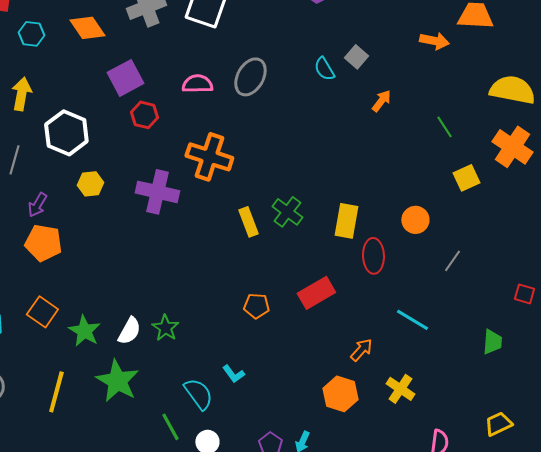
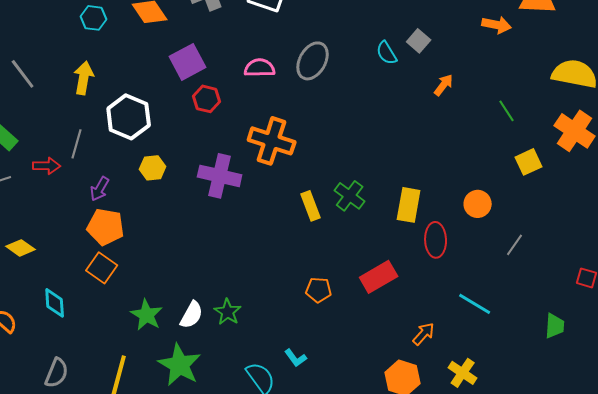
orange square: (42, 312) -> (102, 268), moved

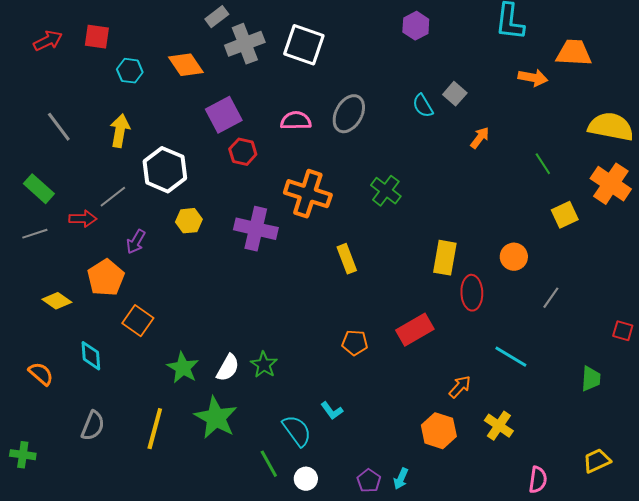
gray line: (77, 144) -> (113, 197), turned 36
green cross: (350, 196) -> (386, 191), moved
orange pentagon: (106, 227) -> (106, 278), moved, turned 30

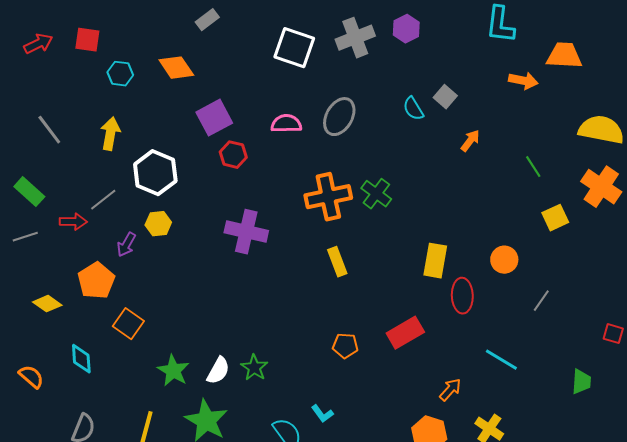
gray cross: (245, 44) -> (355, 38), moved
orange cross: (308, 194) -> (328, 197), moved, turned -30
yellow hexagon: (189, 221) -> (158, 224), moved

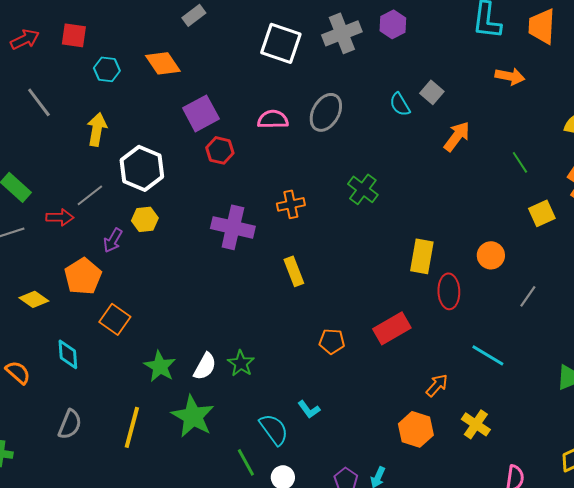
orange trapezoid: (564, 56) -> (542, 26), moved, turned -90
gray line: (49, 130) -> (39, 102), moved
orange arrow: (470, 141) -> (457, 136), size x1.4
orange cross: (328, 197) -> (291, 204), moved, size x0.6
yellow rectangle: (337, 262) -> (294, 271), moved

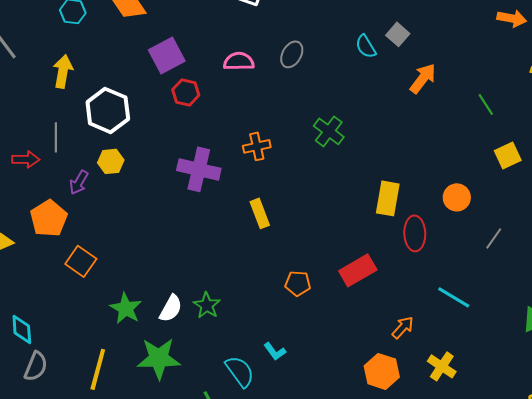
orange arrow: (510, 76) -> (512, 18), moved
gray ellipse: (326, 112) -> (292, 54), size x0.7
gray line: (90, 195) -> (56, 137), turned -52
cyan diamond: (68, 354) -> (22, 329), moved
green star: (193, 416) -> (159, 358), turned -30

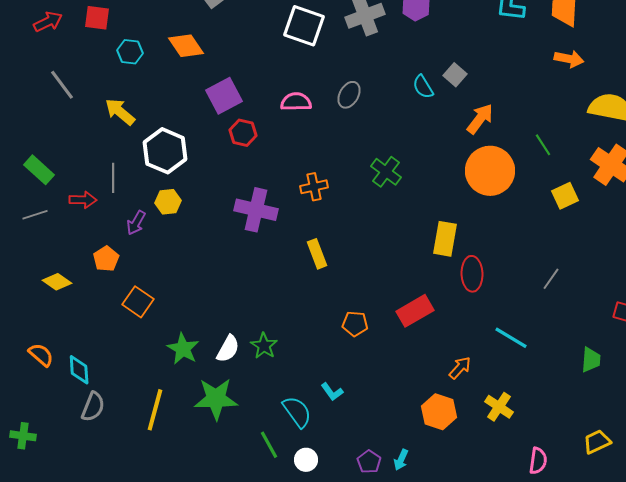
yellow arrow: (63, 71) -> (120, 112), turned -60
orange circle: (457, 197) -> (490, 171), moved, size x1.8
orange pentagon: (49, 218) -> (106, 259), size x0.7

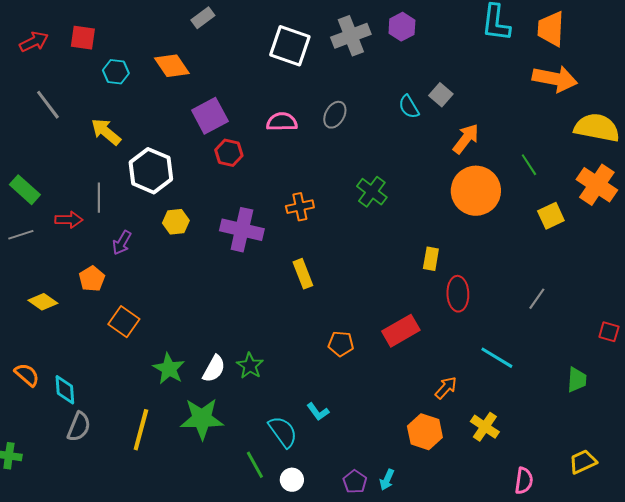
orange arrow: (569, 59) -> (555, 79), size x1.5
yellow hexagon: (168, 202) -> (176, 222), moved
yellow rectangle: (445, 239) -> (431, 259), size x0.7

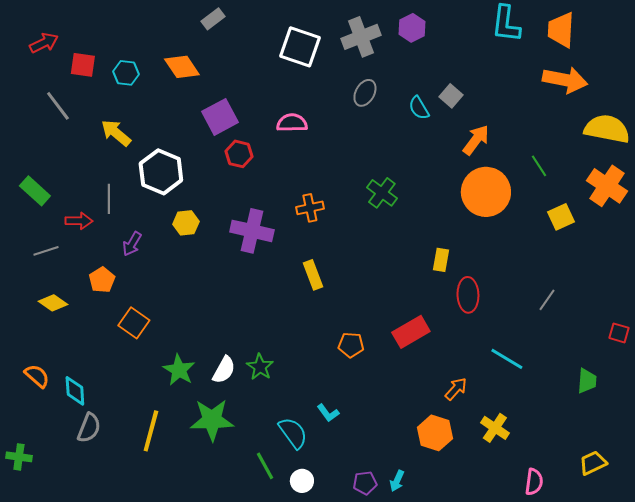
red square: (83, 38) -> (83, 65), moved
gray ellipse: (335, 115) -> (365, 93), moved
gray line: (21, 235) -> (46, 251), moved
purple pentagon: (355, 482) -> (365, 483), turned 30

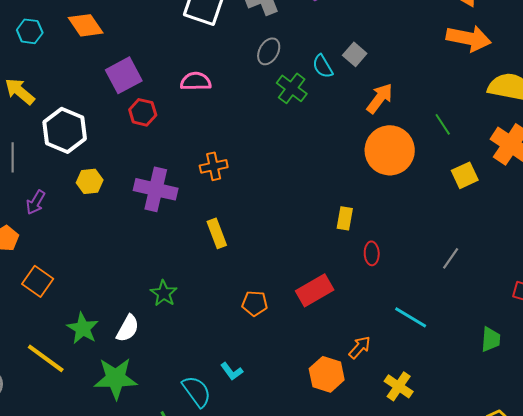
green cross: (382, 193) -> (292, 88), moved
red ellipse: (468, 295) -> (372, 253), size x0.7
green star: (260, 367) -> (164, 293), moved
yellow line: (151, 431) -> (46, 358), moved, turned -69
orange hexagon: (435, 433) -> (327, 374), moved

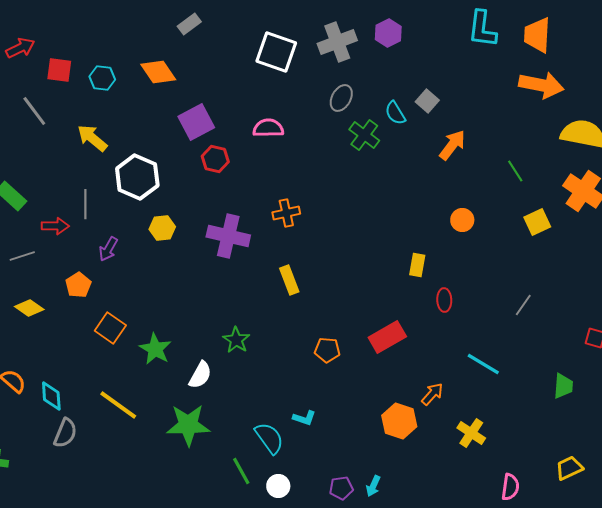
orange circle: (390, 150) -> (462, 220), moved, size x0.5
green star: (83, 328) -> (155, 349), moved
cyan L-shape: (232, 371) -> (304, 418), turned -35

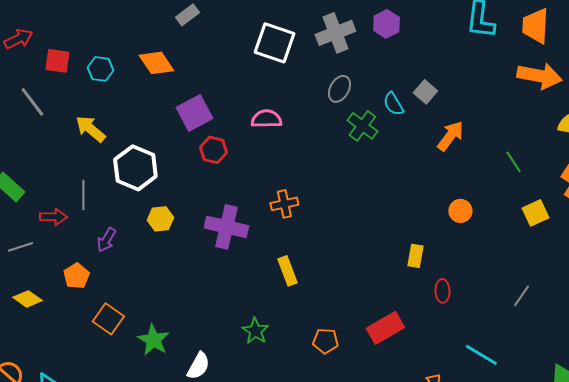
green star: (236, 340) -> (255, 331), moved

